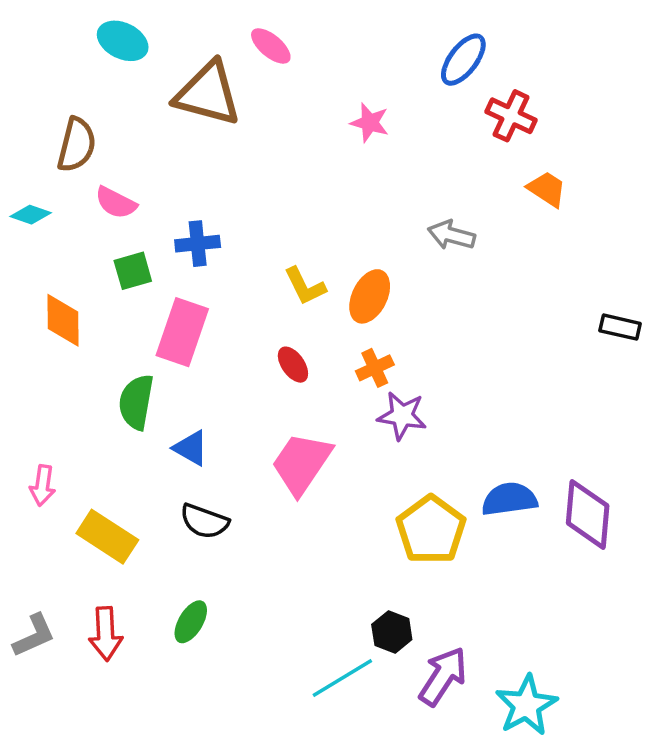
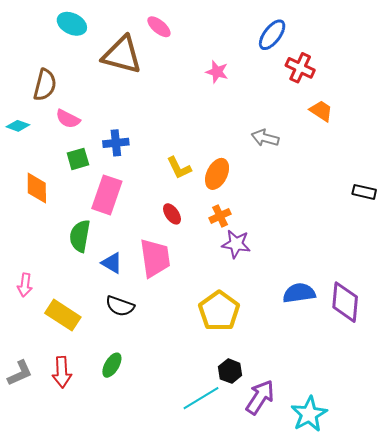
pink trapezoid: (302, 463) -> (155, 258), moved, turned 138
yellow pentagon: (431, 530) -> (219, 311), moved

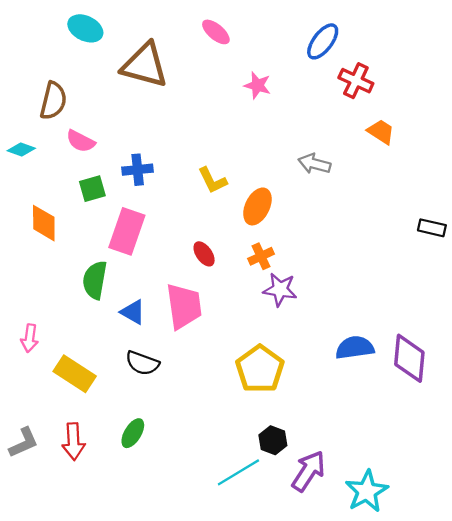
pink ellipse: (159, 27) -> (216, 32), moved
yellow L-shape: (179, 168) -> (212, 180), moved

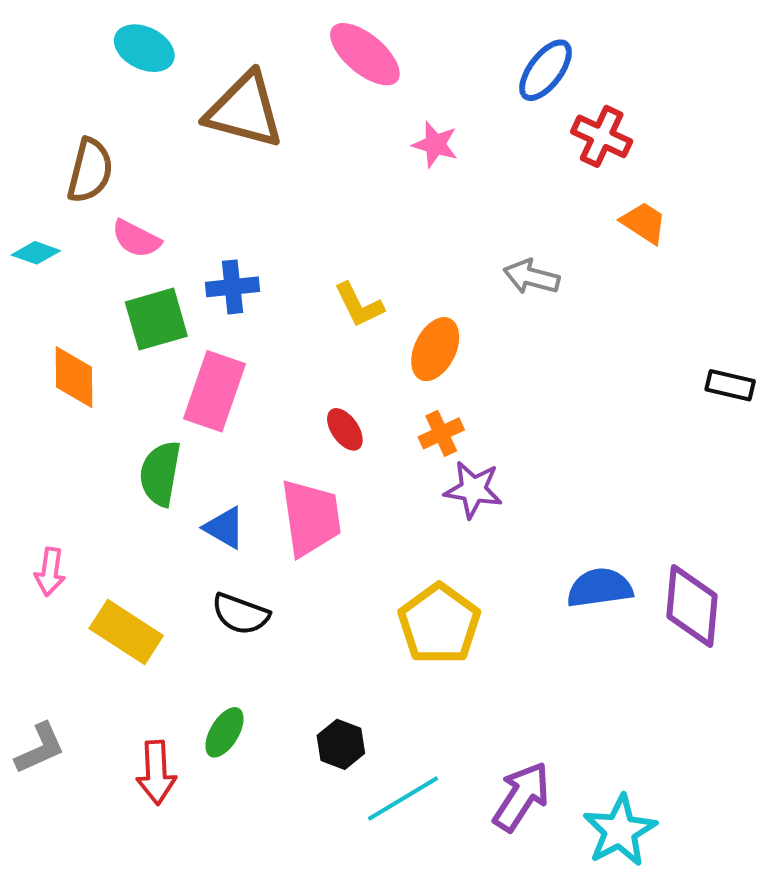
pink ellipse: (216, 32) -> (365, 54), size x1.5
green square: (92, 189) -> (156, 319), size x1.4
black hexagon: (273, 440) -> (341, 744), moved
red arrow: (73, 441) -> (156, 772), moved

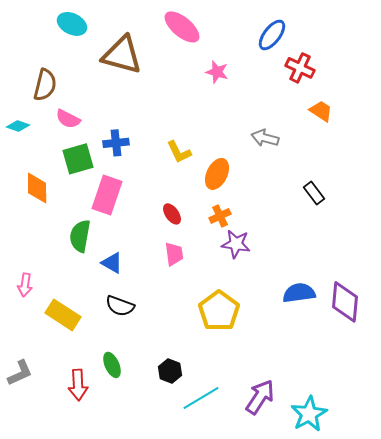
black rectangle: (730, 385) -> (314, 193), moved, turned 40
pink trapezoid: (311, 518) -> (174, 254), moved, size x0.6
green ellipse: (224, 732) -> (112, 365), turned -55

